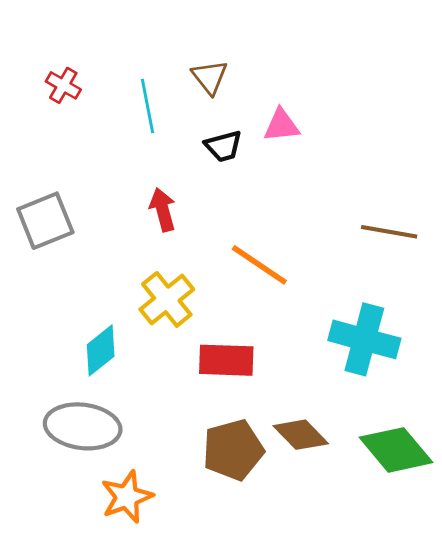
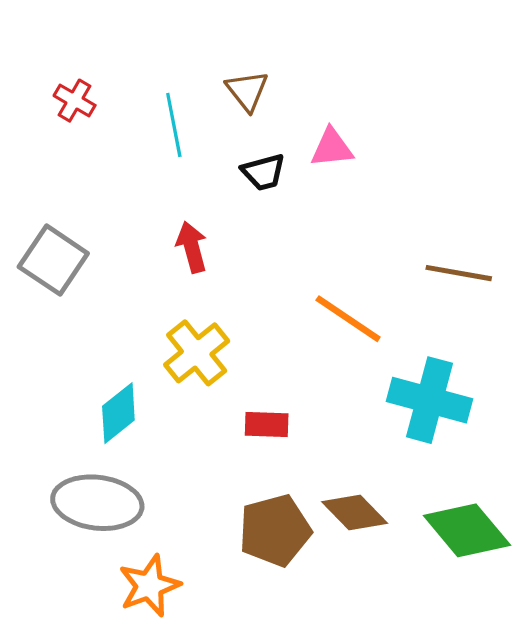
gray square: (45, 221) -> (53, 260), turned -34
orange line: (259, 265) -> (348, 319), moved
red rectangle: (226, 360) -> (267, 425), size x0.7

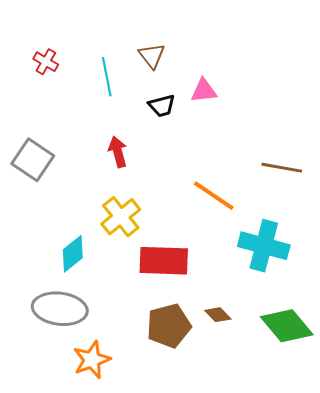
red rectangle: (267, 425) -> (164, 261), size x1.8
brown diamond: (355, 512) -> (218, 315), size x0.7

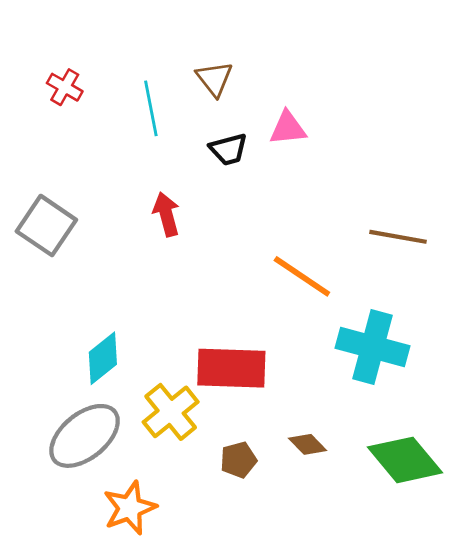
yellow cross: (121, 217) -> (171, 412), moved
gray ellipse: (60, 309) -> (85, 436), turned -46
brown pentagon: (169, 326) -> (238, 460), size x0.6

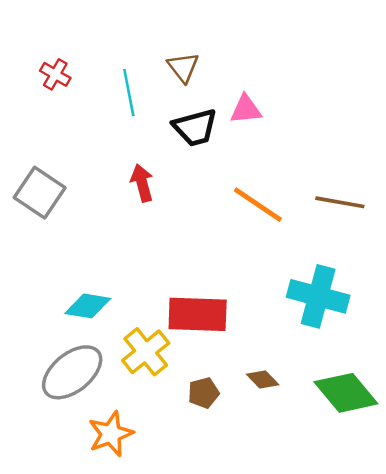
black trapezoid: (229, 149) -> (195, 127), size x1.4
orange line: (302, 276) -> (258, 205), moved
cyan diamond: (103, 358) -> (88, 306), turned 48

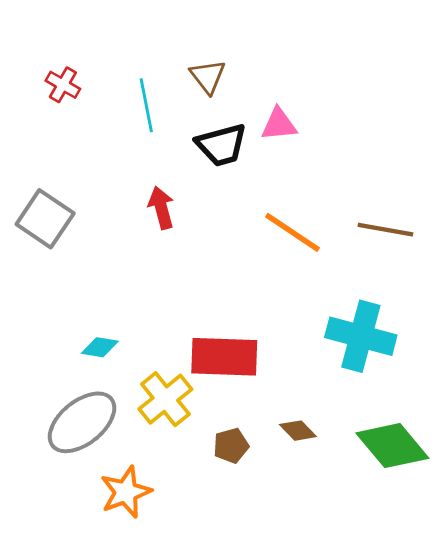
cyan diamond: (88, 306) -> (100, 347), size x0.7

